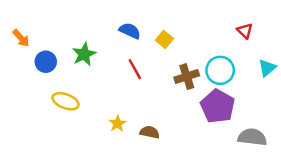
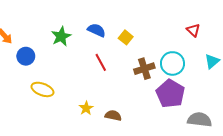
green star: (84, 54) -> (61, 36), moved

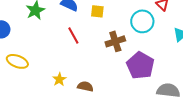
yellow square: (126, 37) -> (97, 11), turned -32
cyan circle: (172, 63) -> (142, 21), moved

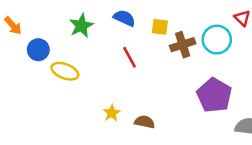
brown cross: (115, 41) -> (183, 45), moved
yellow ellipse: (17, 61) -> (65, 71), moved

